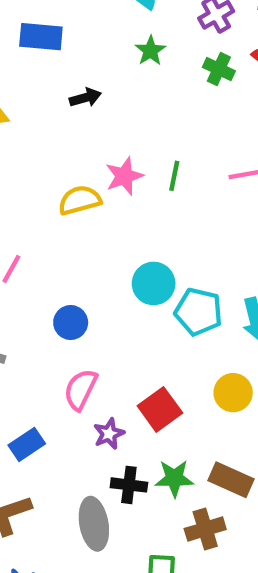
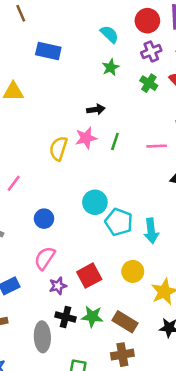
black arrow: (85, 98) -> (96, 109), moved
yellow semicircle: (80, 200) -> (58, 149), turned -65
brown cross: (205, 529) -> (122, 355), moved

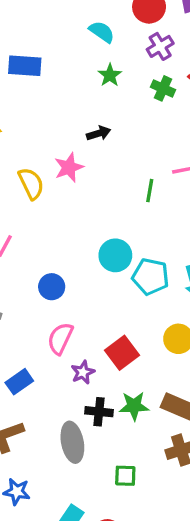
pink star: (86, 138) -> (69, 167), moved
green line: (115, 142) -> (150, 191), moved
yellow semicircle: (58, 149) -> (31, 183), moved, turned 145

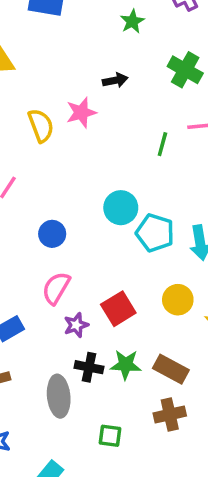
green cross: (163, 88) -> (185, 70), moved, size x1.4

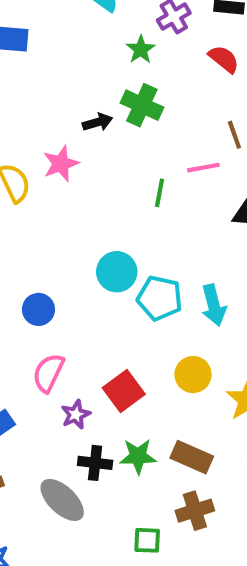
green star: (132, 21) -> (141, 49), moved
green cross: (185, 70) -> (142, 105), moved
gray ellipse: (59, 396) -> (62, 500), turned -36
green square: (110, 436) -> (147, 540), moved

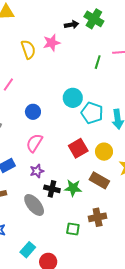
red square: (124, 391) -> (78, 148), moved
purple star: (76, 415) -> (37, 171), moved
brown rectangle: (192, 457) -> (99, 180), moved

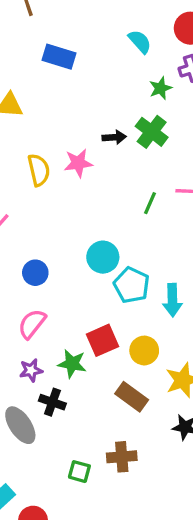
green star: (73, 188) -> (72, 364), moved

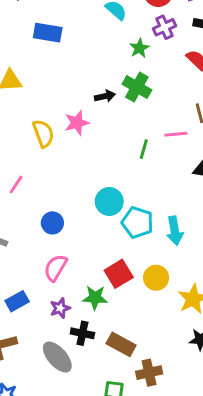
brown rectangle: (132, 397) -> (121, 344), moved

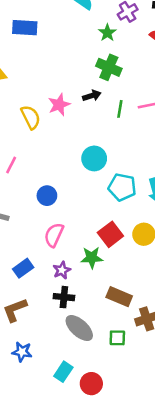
black arrow: (105, 96) -> (92, 96), moved
green line: (144, 149) -> (120, 109), moved
cyan circle: (109, 201) -> (94, 158), moved
black cross: (82, 333) -> (64, 297), moved
gray ellipse: (57, 357) -> (79, 328), moved

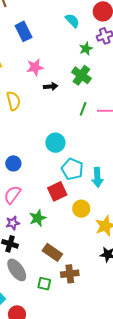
blue rectangle: (25, 28) -> (23, 31), turned 48
black arrow: (92, 96) -> (51, 86), moved
pink star: (59, 105) -> (35, 67), moved
red square: (110, 234) -> (57, 191), moved
green star: (92, 258) -> (38, 218), turned -30

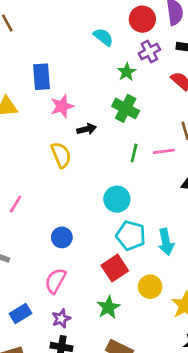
blue rectangle: (23, 31) -> (41, 77), moved, turned 30
yellow semicircle: (13, 101) -> (61, 155), moved
cyan circle: (55, 143) -> (117, 199), moved
blue circle: (13, 163) -> (62, 237), moved
green star: (38, 218) -> (108, 307), moved

